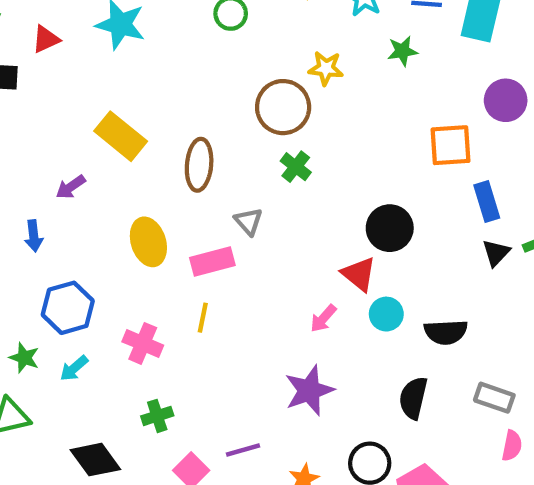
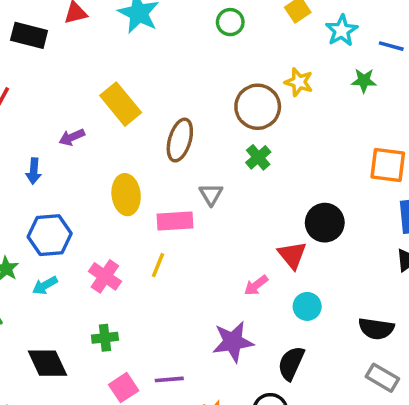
cyan circle: (386, 314) -> (307, 306), moved
black semicircle: (446, 332) -> (376, 329), moved
black semicircle: (413, 398) -> (291, 363), moved

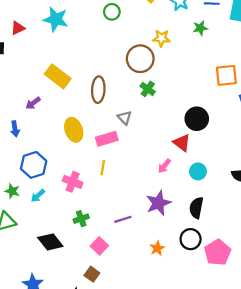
purple line: (169, 379) -> (123, 219), moved

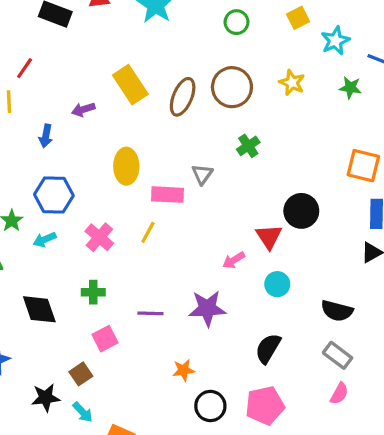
brown circle: (140, 59) -> (232, 87), moved
brown ellipse: (98, 90) -> (183, 97), moved
black semicircle: (196, 208) -> (268, 348), moved
black circle: (191, 239) -> (210, 406), moved

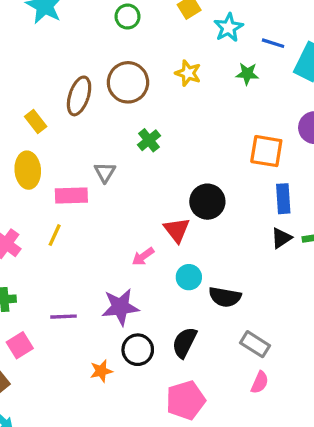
yellow rectangle: (130, 85) -> (36, 121), moved, size x0.6
black semicircle: (337, 311) -> (225, 297), moved
black circle: (210, 406) -> (138, 350), moved

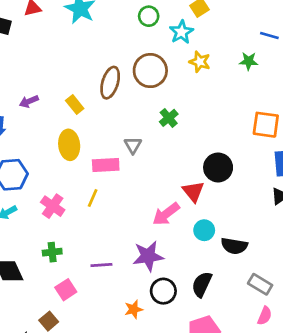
cyan star: (228, 28) -> (181, 32), moved
pink arrow: (143, 256) -> (166, 214), size x1.5

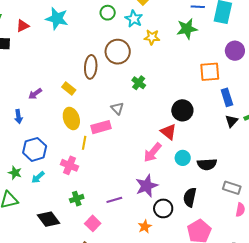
green star: (249, 61) -> (187, 29), size x1.5
yellow line: (93, 198) -> (84, 143), moved

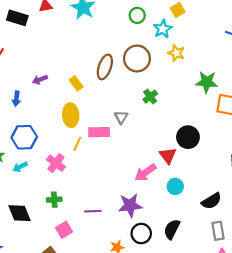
green star: (187, 29) -> (207, 82), moved
black semicircle: (207, 164) -> (211, 201), moved, turned -42
gray rectangle: (232, 188) -> (218, 231), turned 48

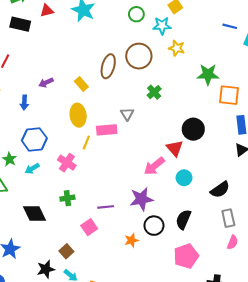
cyan star: (163, 29) -> (162, 26), turned 30
pink square: (64, 230) -> (89, 227), moved

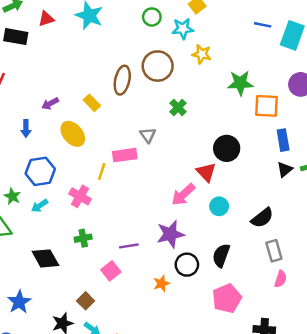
yellow ellipse: (78, 115) -> (73, 134), moved, turned -30

